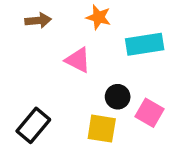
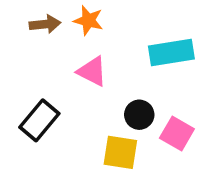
orange star: (99, 17) -> (88, 20), moved
black rectangle: (33, 125) -> (39, 120), moved

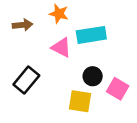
brown arrow: (45, 24) -> (23, 25), moved
cyan rectangle: (171, 53) -> (91, 35), moved

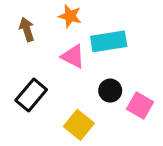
brown arrow: (23, 25) -> (27, 29), turned -102
yellow square: (80, 101) -> (79, 125), moved, turned 30

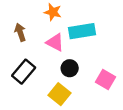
brown arrow: (27, 29) -> (20, 32), moved
black circle: (110, 91) -> (70, 68), moved

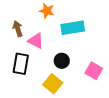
pink triangle: (55, 42) -> (36, 41), moved
black rectangle: (24, 72) -> (21, 64), turned -30

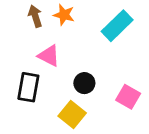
cyan rectangle: (73, 28) -> (117, 26), moved, turned -35
brown arrow: (18, 29) -> (35, 16), moved

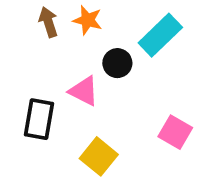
pink triangle: (49, 56) -> (84, 91), moved
black circle: (84, 83) -> (117, 63), moved

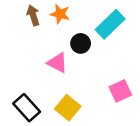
black rectangle: (39, 119) -> (27, 108), moved, turned -52
pink square: (175, 132) -> (120, 91), turned 35

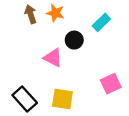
cyan rectangle: (110, 24) -> (101, 22), size x0.7
yellow square: (68, 108) -> (62, 99), turned -30

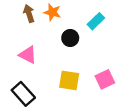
pink triangle: (53, 58) -> (28, 55), moved
yellow square: (62, 99) -> (69, 80), moved

